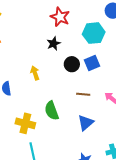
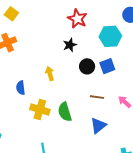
yellow cross: (25, 123) -> (40, 110), moved

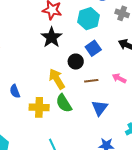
black star: (70, 45) -> (52, 37), size x1.5
black circle: (87, 66) -> (76, 62), moved
yellow arrow: (50, 74) -> (57, 79), moved, size x1.5

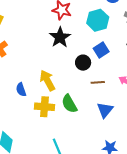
yellow arrow: (57, 79) -> (47, 80), moved

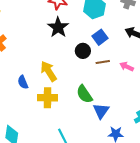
brown line: (98, 82) -> (103, 62), moved
green semicircle: (69, 104) -> (84, 94), moved
blue triangle: (105, 110) -> (101, 111), moved

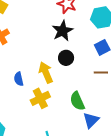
black circle: (83, 51) -> (66, 58), moved
yellow cross: (47, 98) -> (40, 98), turned -36

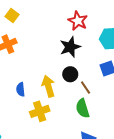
brown line: (101, 72) -> (86, 88), moved, turned 48
green semicircle: (77, 101) -> (83, 108), moved

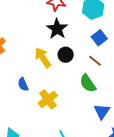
yellow arrow: (48, 86) -> (43, 58), moved
brown line: (86, 88) -> (95, 61), moved

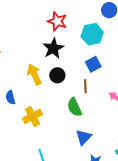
brown line: (95, 61) -> (85, 86), turned 40

